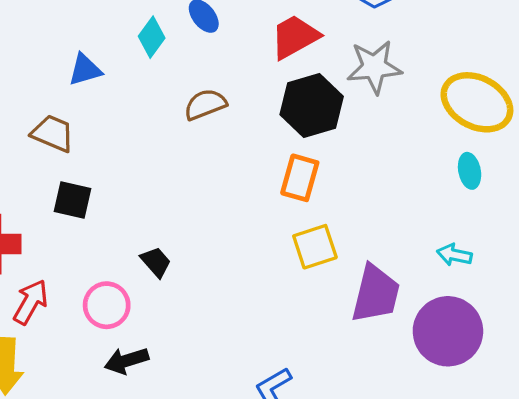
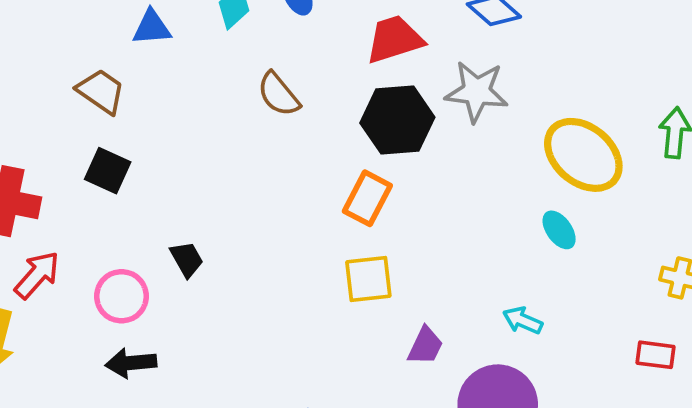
brown semicircle: (205, 104) -> (278, 94), turned -120
cyan ellipse: (470, 171) -> (559, 230), turned -36
purple trapezoid: (376, 294) -> (425, 346), size x0.6

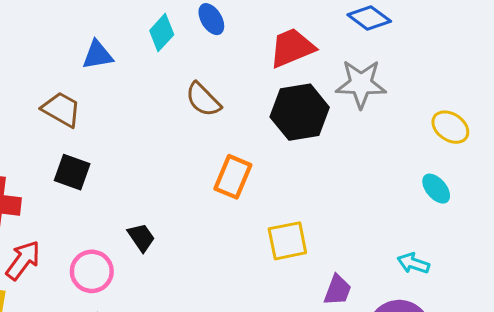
yellow ellipse: (583, 155) -> (450, 127), size x0.6
orange rectangle: (367, 198) -> (233, 177), moved

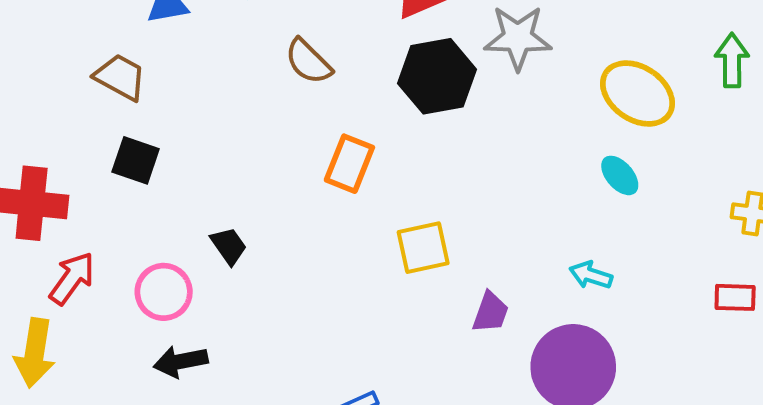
yellow ellipse: (450, 127) -> (637, 93), size x1.5

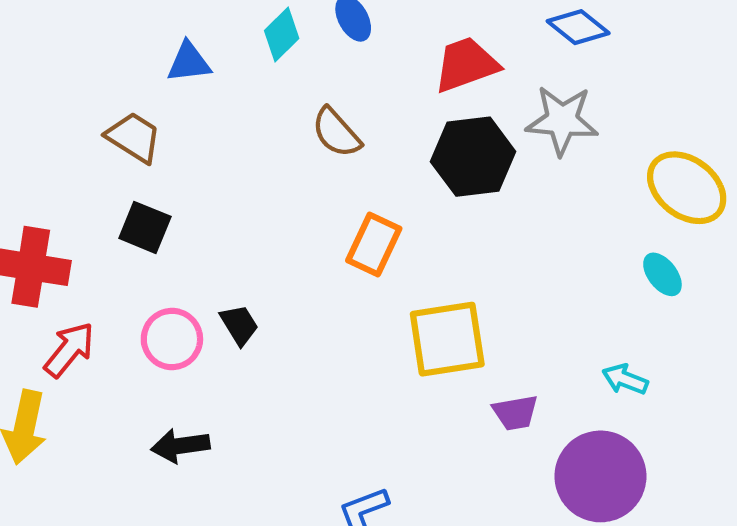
yellow square: (423, 248) -> (447, 339), size x1.4
pink circle: (164, 292) -> (172, 339), moved
purple trapezoid: (490, 312) -> (515, 413), turned 57

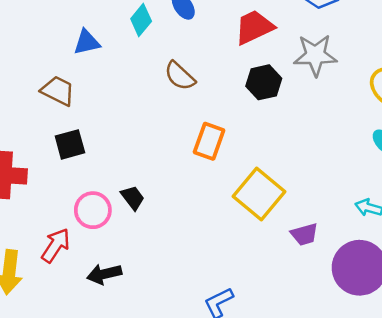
black hexagon: (473, 157) -> (264, 82), size x0.7
black square: (145, 227) -> (70, 144), turned -32
yellow square: (447, 339) -> (259, 194), turned -36
red arrow: (69, 350) -> (56, 245), moved

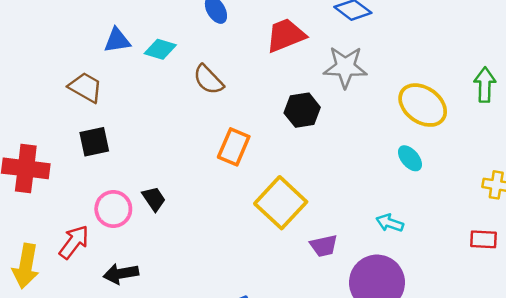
cyan diamond: (141, 20) -> (160, 49), moved, turned 64
black hexagon: (264, 82) -> (302, 110), moved

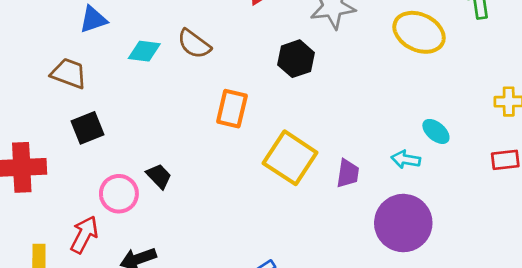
cyan diamond: (160, 49) -> (144, 51), moved
cyan ellipse: (410, 158) -> (436, 131), moved
purple trapezoid: (324, 246) -> (348, 173), moved, turned -60

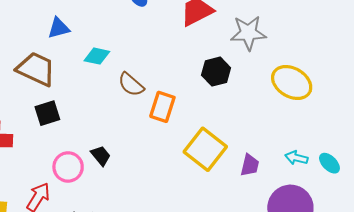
yellow ellipse: (419, 32) -> (292, 82), moved
brown semicircle: (194, 44) -> (131, 85), moved
brown trapezoid: (69, 73) -> (36, 69), size x1.4
cyan ellipse: (436, 131) -> (329, 163), moved

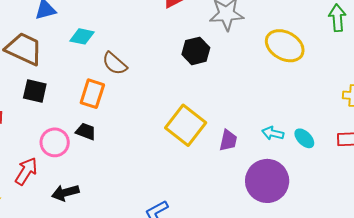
yellow ellipse: (292, 82) -> (285, 46), moved
orange rectangle: (162, 107) -> (92, 94), moved
black square: (47, 113) -> (35, 91), turned 30
black trapezoid: (101, 156) -> (86, 131), turned -30

